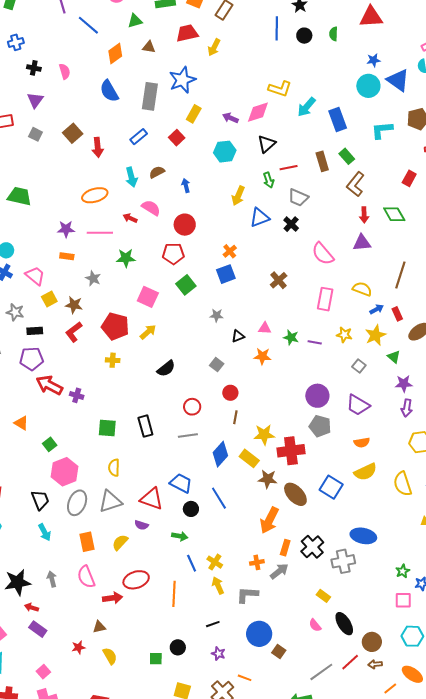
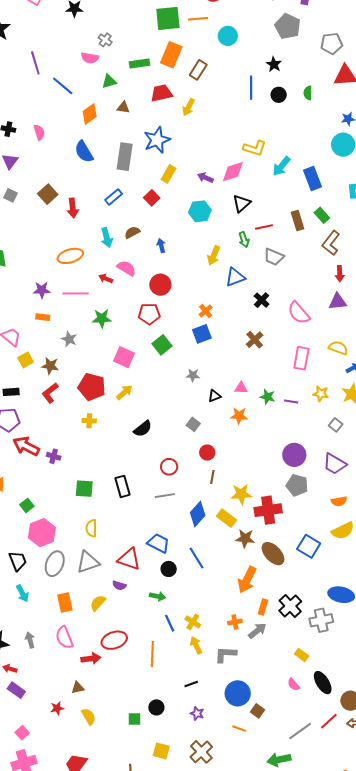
black cross: (291, 224) -> (262, 300), moved
orange line: (245, 678) -> (239, 729), moved

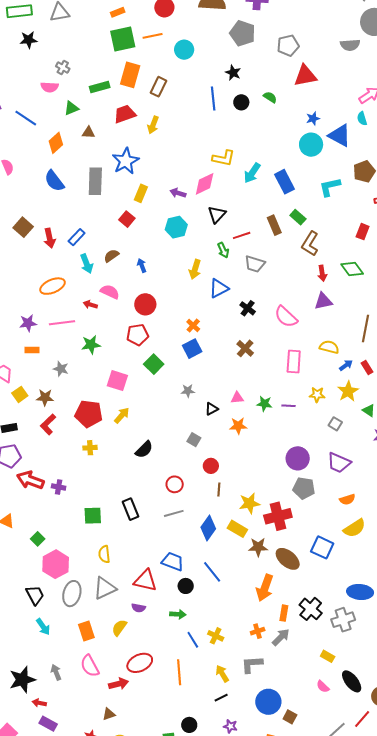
green semicircle: (308, 93) -> (270, 97), turned 128
blue rectangle: (114, 197) -> (77, 237), moved
yellow arrow: (196, 645) -> (222, 674), moved

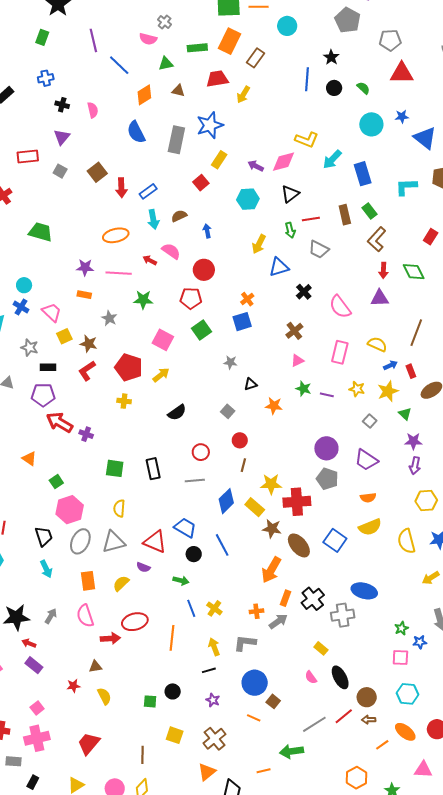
cyan circle: (311, 145) -> (371, 124), moved
pink triangle: (237, 398) -> (297, 360), moved, turned -32
gray arrow: (56, 672) -> (51, 616), turned 42

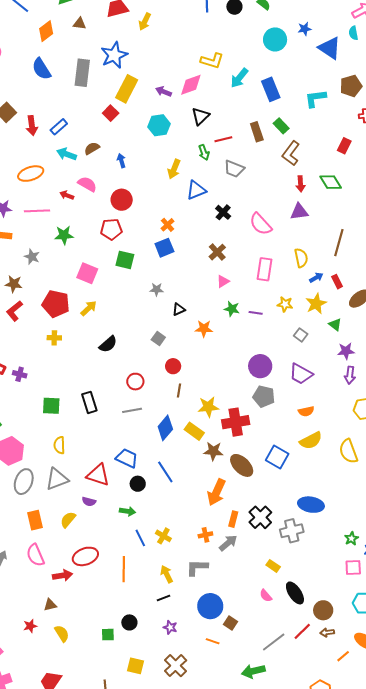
yellow rectangle: (219, 160) -> (127, 89), size x1.5
cyan arrow: (153, 219) -> (67, 154), turned 126
green square: (202, 330) -> (125, 260), turned -36
yellow semicircle: (377, 344) -> (301, 258), turned 60

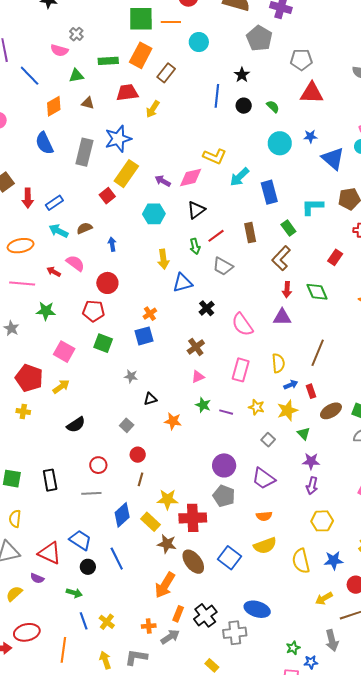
green rectangle: (281, 126) -> (288, 228), moved
red line: (223, 139) -> (216, 236), turned -30
yellow arrow: (174, 169) -> (163, 259), turned -36

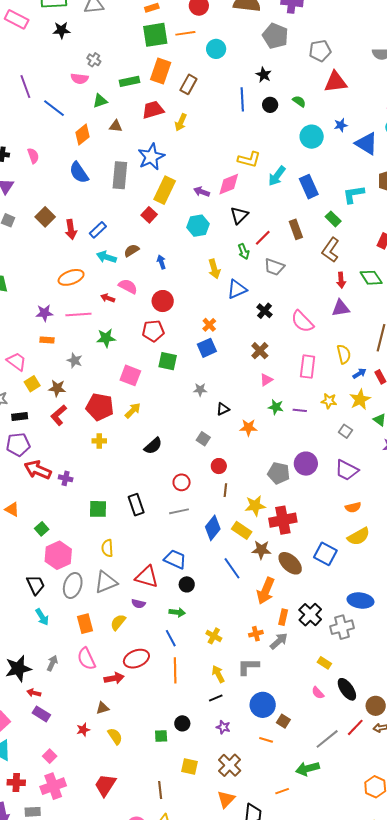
gray pentagon: (224, 496) -> (279, 473), moved
blue line: (117, 559) -> (232, 568), moved
blue line: (84, 621) -> (171, 638), moved

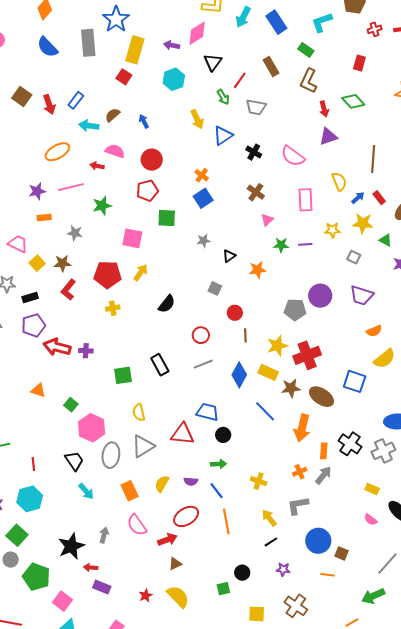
yellow star: (360, 399) -> (363, 223), turned -30
purple semicircle: (138, 604) -> (191, 481), moved
brown triangle: (103, 708) -> (175, 564), moved
yellow semicircle: (115, 736) -> (178, 597), size x1.4

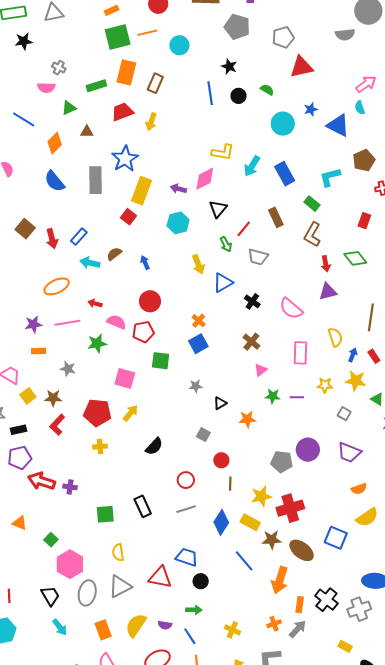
pink semicircle: (115, 151) -> (116, 322), moved
blue arrow: (358, 198) -> (353, 355), turned -32
yellow semicircle: (162, 484) -> (136, 625), size x1.4

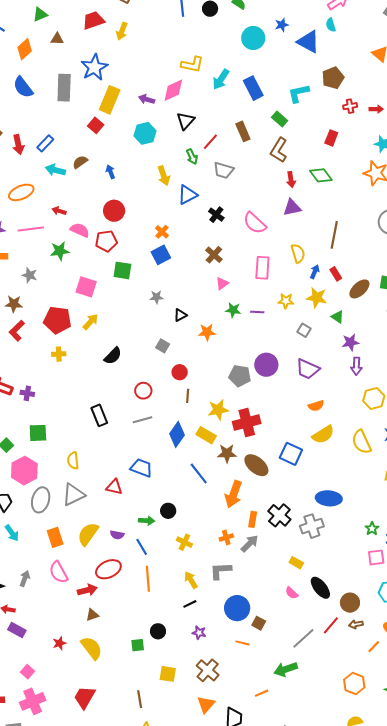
green square: (105, 514) -> (38, 433), moved
red triangle: (160, 577) -> (114, 487), size x0.7
black circle: (201, 581) -> (168, 511), moved

